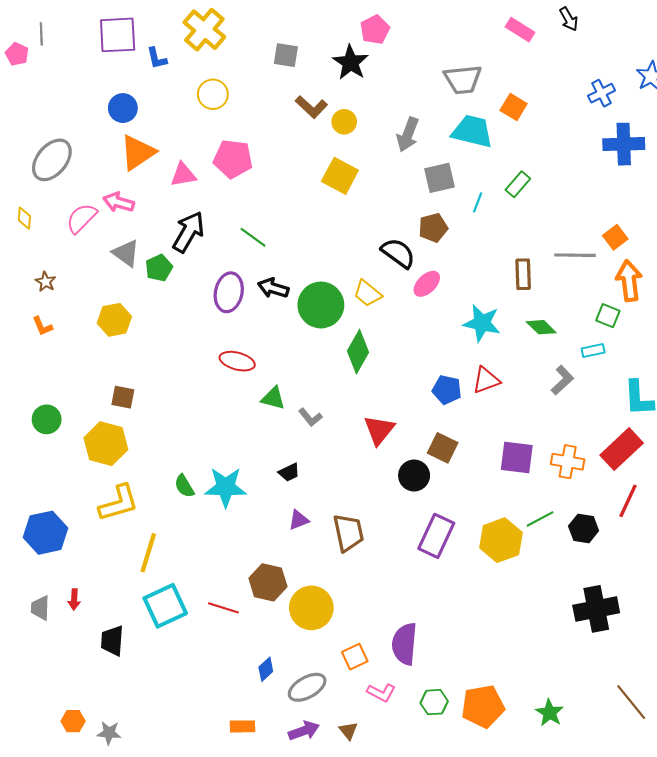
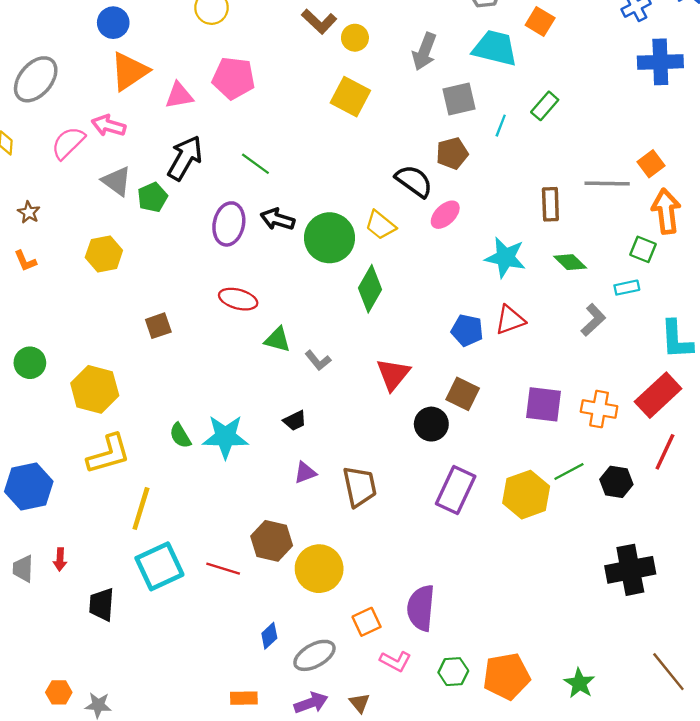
brown square: (123, 397) -> (158, 326), moved, turned -30

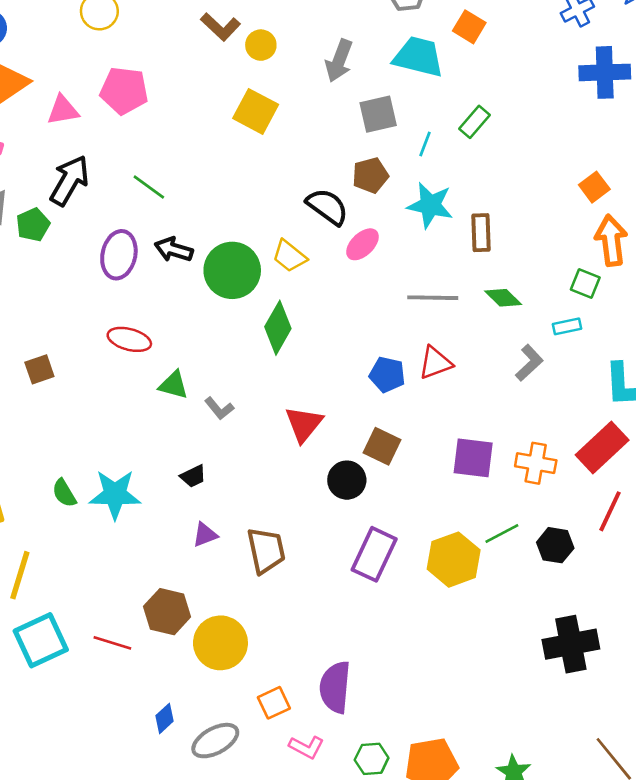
gray line: (607, 183) -> (433, 298), moved
cyan star: (505, 257) -> (430, 205), moved

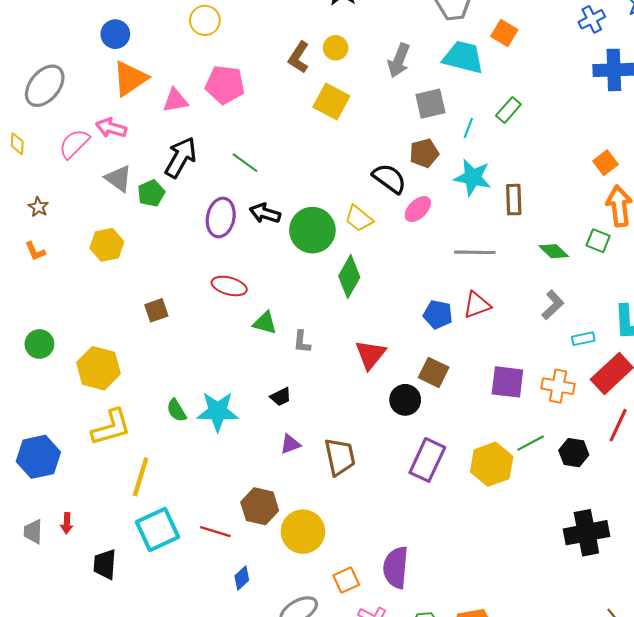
brown L-shape: (220, 27) -> (299, 57), moved, turned 80
green diamond: (503, 298) -> (554, 251), moved
cyan rectangle: (567, 326) -> (583, 339), moved
gray L-shape: (219, 408) -> (302, 342), turned 45
blue diamond: (164, 718) -> (242, 578), moved

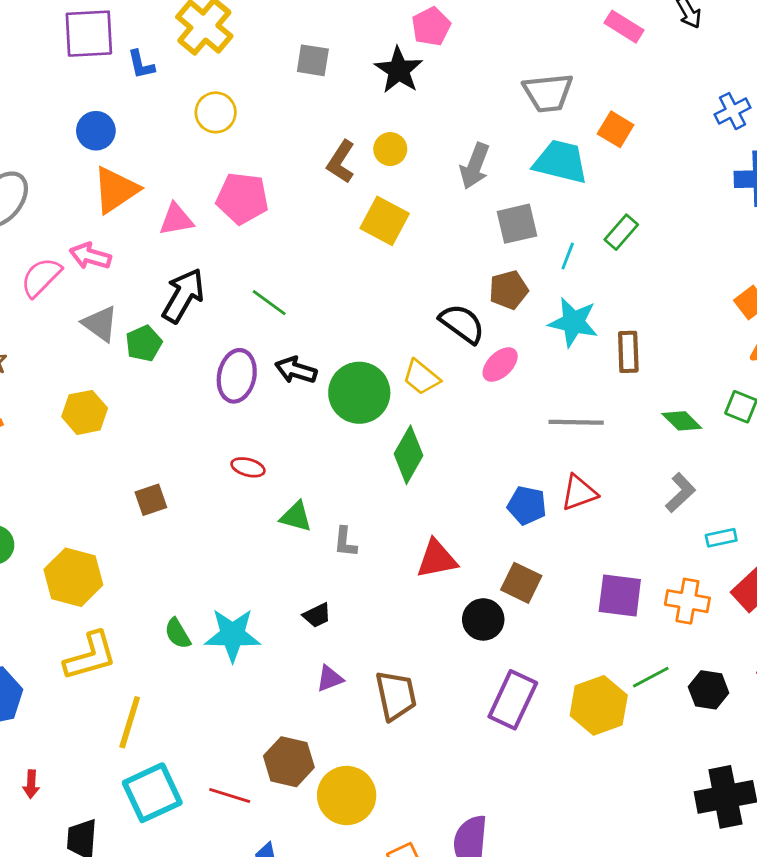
red ellipse: (229, 286) -> (248, 467), size x0.7
red triangle: (370, 355) -> (437, 559), turned 40

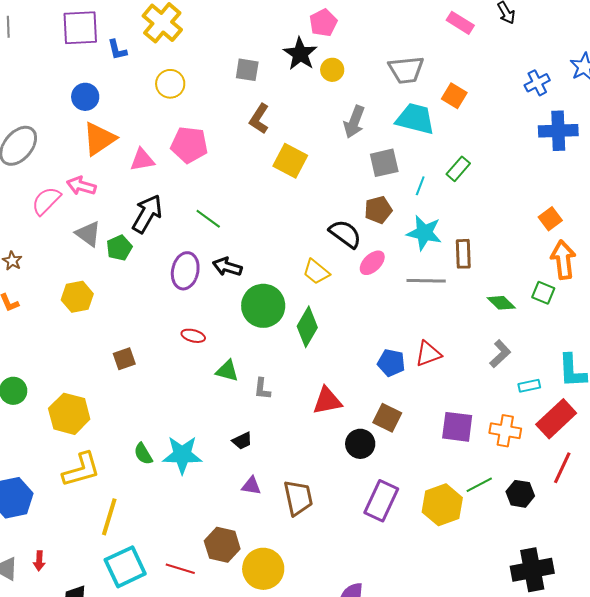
gray square: (313, 60) -> (247, 70), moved
yellow circle: (390, 149) -> (332, 70), moved
green circle: (359, 393) -> (263, 306), moved
gray line: (576, 422) -> (426, 281), moved
purple triangle: (330, 679) -> (251, 486), turned 30

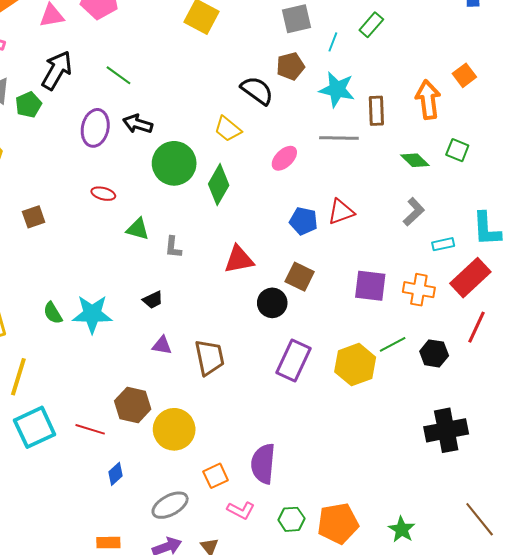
orange arrow: (563, 260) -> (428, 100), moved
pink ellipse: (372, 263) -> (284, 158), moved

